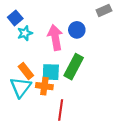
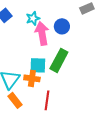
cyan star: (25, 33) -> (33, 18), moved
orange rectangle: (26, 71) -> (15, 100), moved

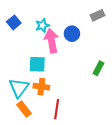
green rectangle: (59, 60) -> (98, 68), moved, size x0.6
cyan square: (38, 65) -> (37, 64), moved

